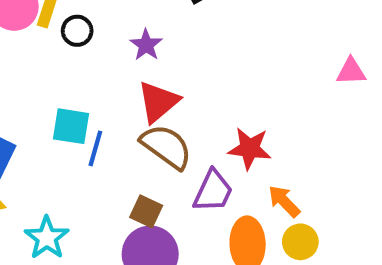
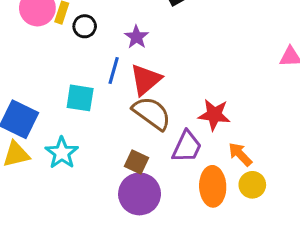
blue line: (95, 148) -> (114, 70), moved
cyan star: (47, 238) -> (62, 153), moved

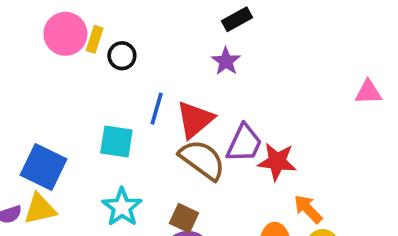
purple star: (136, 37) -> (226, 61), moved
purple trapezoid: (187, 147) -> (244, 143), moved
cyan star: (62, 153) -> (122, 207), moved

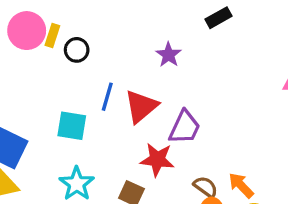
black rectangle: (237, 19) -> (218, 18), moved
brown semicircle: (202, 160) -> (206, 187), moved, size x0.6
red star: (277, 162) -> (157, 160), moved

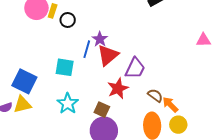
purple star: (169, 55) -> (100, 39), moved
red star: (157, 160) -> (118, 88), turned -30
brown semicircle: (206, 187) -> (155, 95), moved

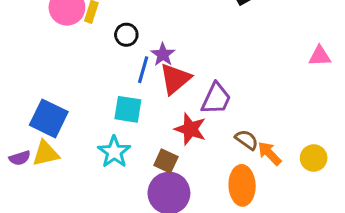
black circle: (68, 20) -> (126, 35), moved
cyan square: (65, 67) -> (128, 109), moved
red star: (118, 88) -> (190, 129), turned -30
yellow circle: (178, 125) -> (314, 158), moved

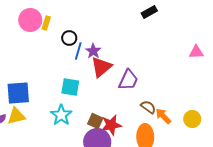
blue line: (143, 70) -> (78, 51), moved
blue square: (49, 118) -> (18, 93), turned -30
red star: (190, 129) -> (111, 125), moved, turned -30

